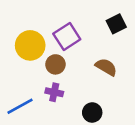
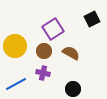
yellow circle: (30, 45) -> (15, 46), moved
brown semicircle: (106, 67) -> (71, 53), moved

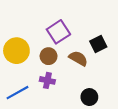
black square: (92, 19) -> (98, 44), moved
black circle: (73, 89) -> (89, 97), moved

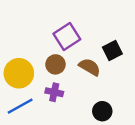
yellow circle: (16, 51) -> (19, 73), moved

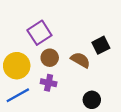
purple square: (67, 37) -> (39, 33), moved

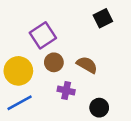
black square: (101, 45) -> (103, 18), moved
purple cross: (49, 83) -> (66, 91), moved

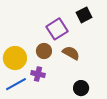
purple square: (43, 35) -> (57, 29), moved
purple cross: (66, 91) -> (38, 74), moved

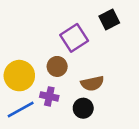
brown semicircle: (71, 53) -> (92, 83), moved, turned 138
black circle: (81, 88) -> (83, 108), moved

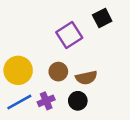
brown circle: (57, 66) -> (58, 72), moved
purple cross: (49, 96) -> (46, 101), moved, turned -35

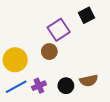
brown circle: (58, 72) -> (49, 52), moved
brown semicircle: (86, 78) -> (89, 81), moved

